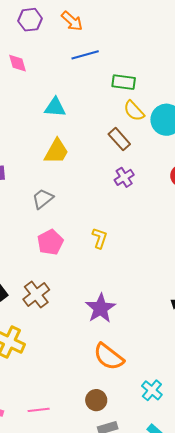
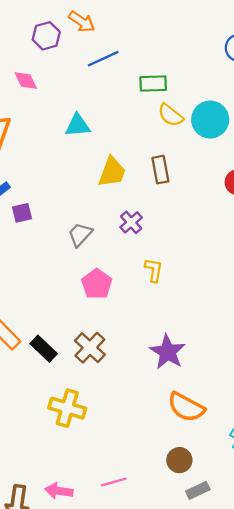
purple hexagon: (30, 20) -> (46, 36), moved
brown rectangle: (119, 139) -> (160, 170), moved, turned 40
yellow trapezoid: (56, 151) -> (112, 172), moved
purple cross: (124, 177) -> (131, 222), moved

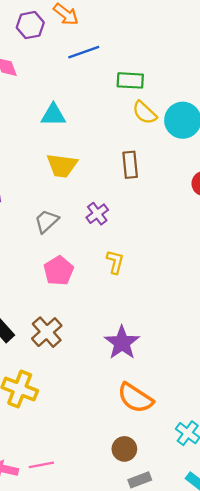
yellow trapezoid: (112, 172) -> (62, 166), moved, turned 72
pink line: (114, 482) -> (41, 465), moved

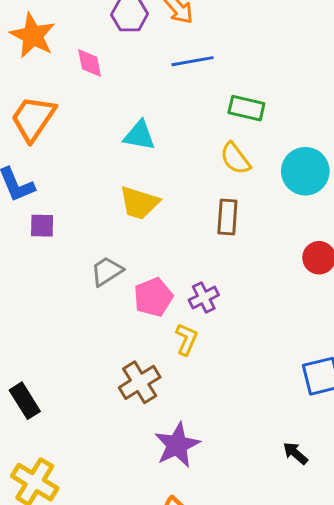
yellow semicircle: (145, 113) -> (235, 158), moved
purple cross: (97, 214) -> (204, 298), moved
pink pentagon: (59, 271) -> (153, 297), moved
brown cross: (47, 332) -> (140, 382), moved

